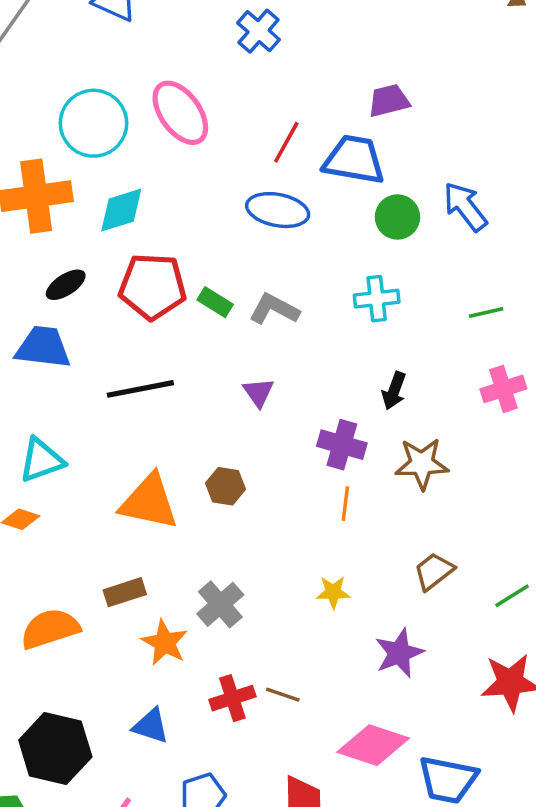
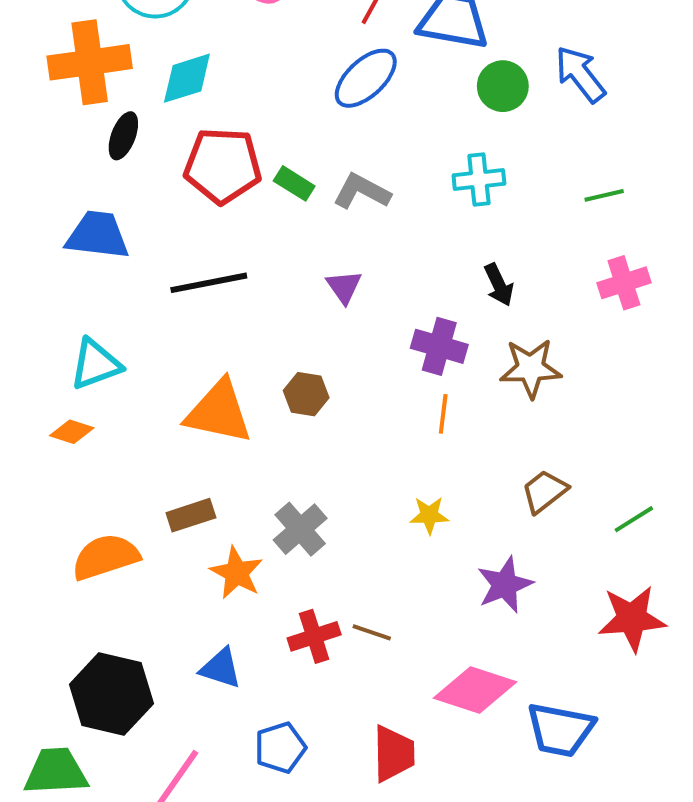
blue ellipse: (278, 210) -> (366, 78), turned -54
black ellipse: (66, 285) -> (123, 136), moved, turned -36
black arrow: (394, 391) -> (499, 285), turned -45

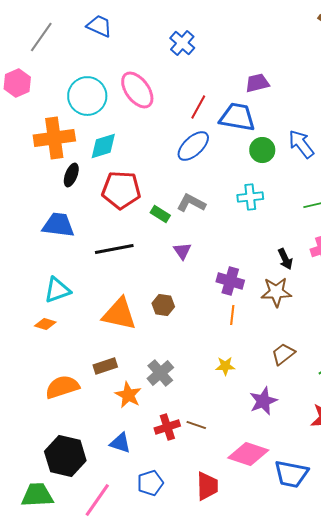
green rectangle: (294, 183) -> (160, 214), moved
black arrow: (499, 285) -> (285, 259), moved

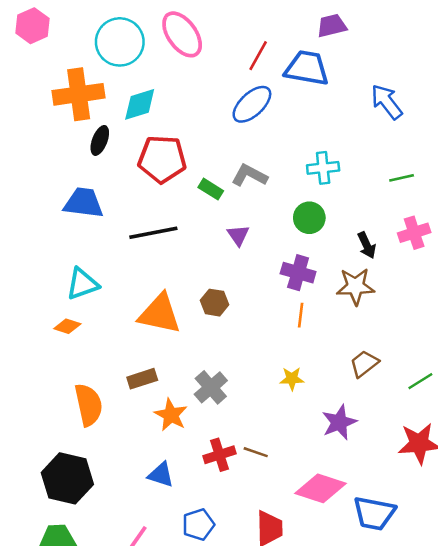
green circle: (262, 150) -> (309, 218), moved
orange semicircle: (62, 387) -> (89, 405), turned 96
black hexagon: (65, 456) -> (67, 478), moved

